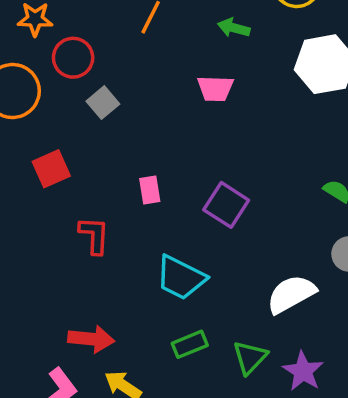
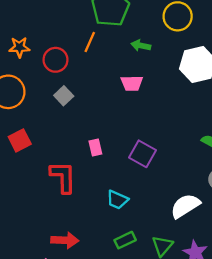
red circle: (73, 58) -> (55, 60), moved
red square: (51, 169) -> (20, 140), moved
red L-shape: (94, 235) -> (63, 177), size x1.4
cyan trapezoid: (181, 278) -> (117, 200), size x0.7

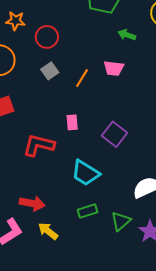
orange line: (90, 42) -> (82, 78), moved
red L-shape: (63, 177) -> (39, 145), turned -84
cyan trapezoid: (117, 200) -> (85, 173), size x1.4

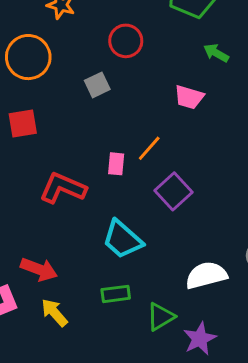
red circle: (47, 37) -> (126, 41), moved
orange line: (82, 78) -> (149, 148), moved

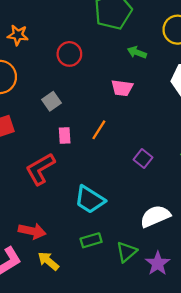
gray square: (97, 85) -> (52, 101), moved
pink rectangle: (116, 164) -> (65, 135), moved
red L-shape: (63, 188) -> (40, 169), turned -44
purple square: (173, 191) -> (143, 158), moved, size x0.7

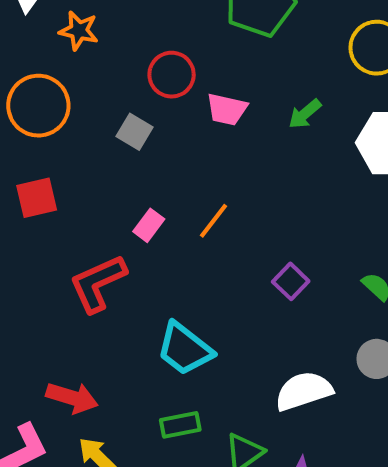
green arrow: (137, 52) -> (305, 114), moved, turned -66
pink trapezoid: (122, 88) -> (227, 109), moved
gray square: (52, 101) -> (135, 132), moved, turned -30
pink rectangle: (65, 135) -> (149, 225), turned 35

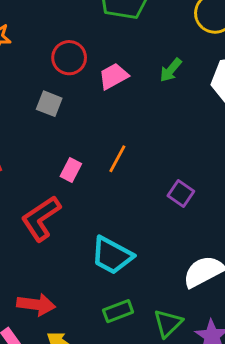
pink trapezoid: (227, 109) -> (114, 76), turned 148

